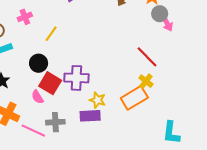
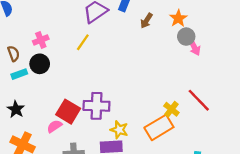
yellow line: (51, 34) -> (83, 42), moved
red line: (147, 57) -> (199, 100), moved
black circle: (39, 63) -> (40, 64), moved
pink semicircle: (37, 97) -> (54, 126), turned 88

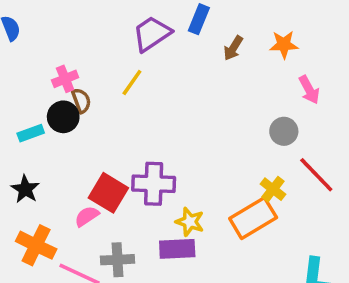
orange star: (178, 18) -> (284, 45), turned 30
gray circle: (186, 37) -> (284, 131), moved
brown semicircle: (14, 54) -> (81, 101), moved

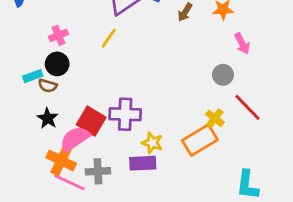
brown semicircle: (81, 101) -> (48, 86), moved, turned 126
black star: (25, 189) -> (48, 118), moved
pink semicircle: (87, 216) -> (75, 139), size x1.6
orange cross: (36, 245) -> (61, 160), moved

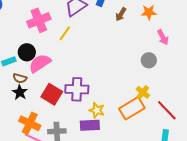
pink cross: (58, 35) -> (39, 20), moved, size x1.6
brown semicircle: (48, 86) -> (20, 78), moved
red line: (247, 107) -> (167, 110), moved
pink semicircle: (75, 139) -> (40, 63), moved

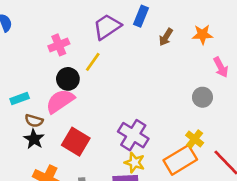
pink cross: (39, 20) -> (59, 45), size x0.7
black circle: (27, 52) -> (68, 79), moved
purple cross: (77, 89) -> (133, 135), moved, turned 30

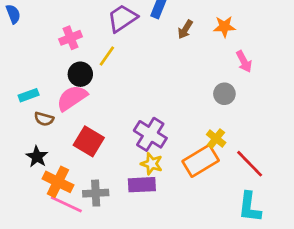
black star: (34, 139) -> (37, 157), moved

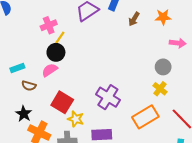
yellow line: (107, 56) -> (59, 39), moved
pink arrow: (244, 62) -> (178, 43), turned -56
pink semicircle: (72, 98) -> (50, 70), size x0.7
yellow cross: (216, 139) -> (160, 89), moved
yellow star: (152, 164) -> (76, 119), moved

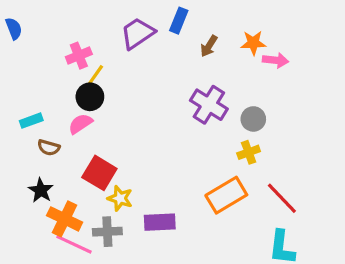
pink arrow: (178, 43) -> (276, 60), moved
yellow cross: (160, 89) -> (249, 152), turned 32
purple cross: (108, 97) -> (209, 105), moved

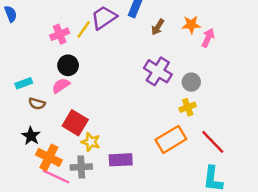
pink arrow: (276, 60) -> (208, 38), turned -72
yellow line: (95, 76) -> (84, 29), moved

